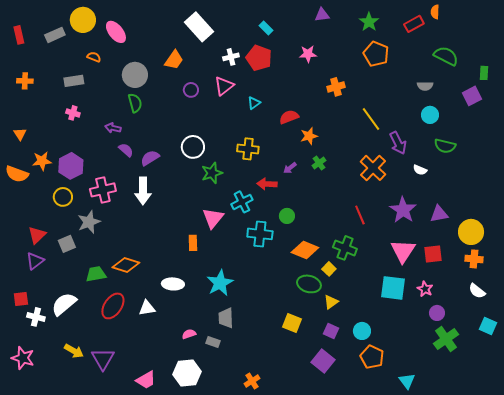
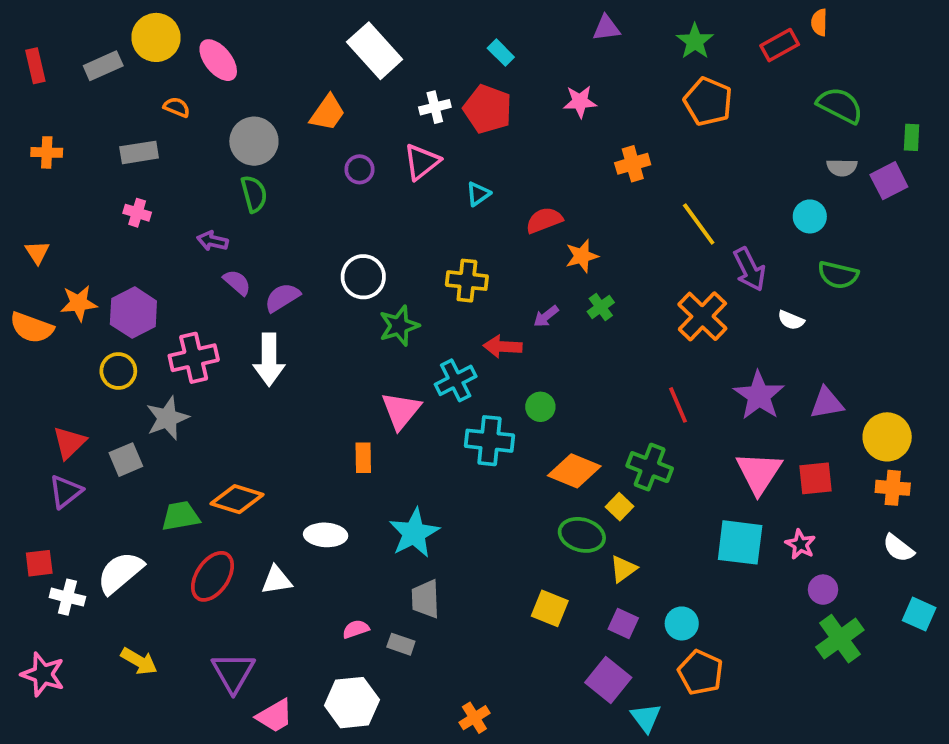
gray semicircle: (425, 86) -> (842, 167), moved
purple triangle: (103, 359) -> (233, 672), moved
cyan triangle: (407, 381) -> (646, 718), moved

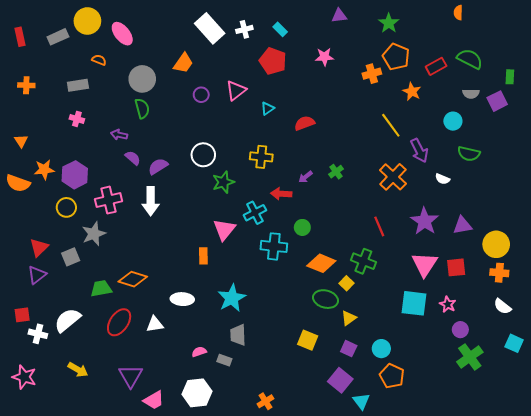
red rectangle: (780, 45) -> (436, 66), moved
white cross: (435, 107) -> (244, 29), moved
orange cross: (633, 164) -> (372, 74), moved
orange star: (582, 256) -> (412, 92), moved, turned -30

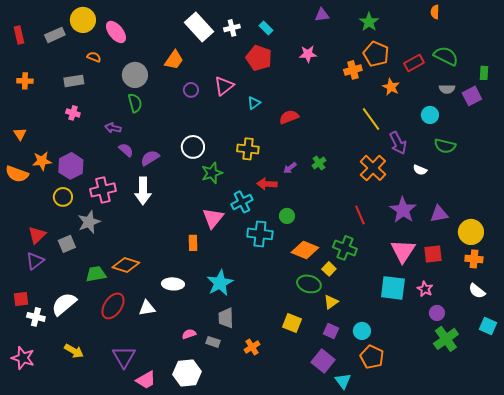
orange cross: (265, 401) -> (252, 347), moved

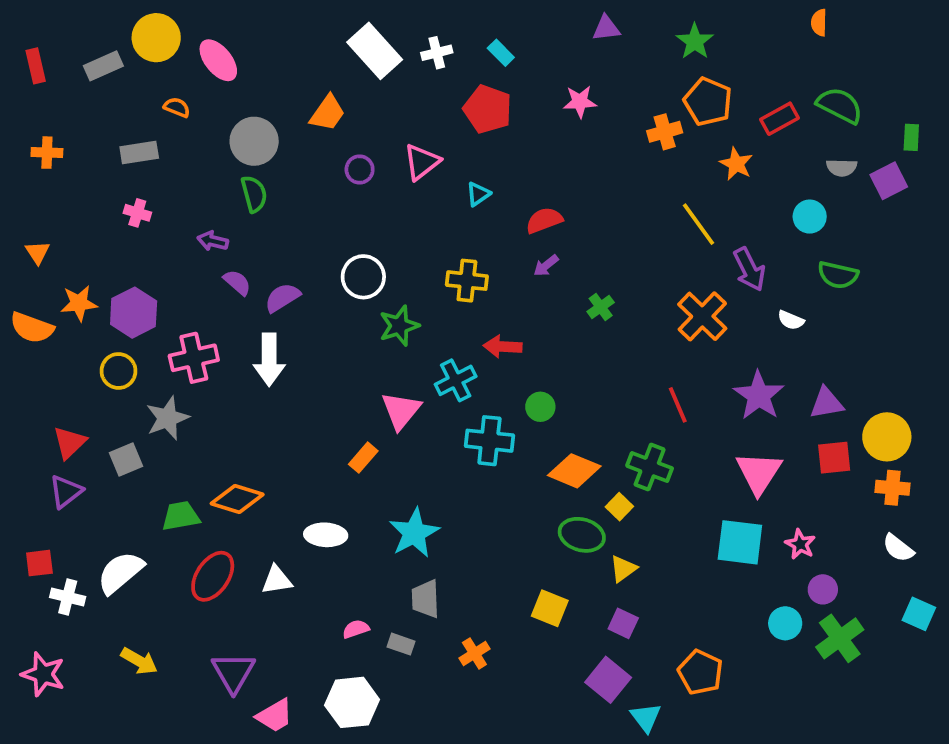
purple arrow: (290, 168) -> (546, 266), moved
orange rectangle: (193, 243) -> (363, 458), turned 42
red square: (433, 254) -> (834, 458), moved
cyan circle: (362, 331) -> (785, 623), moved

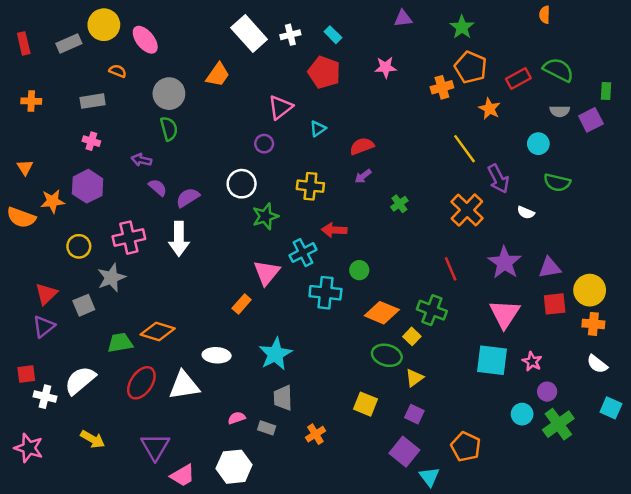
purple circle: (360, 169) -> (264, 144), moved
purple hexagon: (134, 313) -> (88, 186), moved
white triangle: (277, 580) -> (184, 385), size x1.5

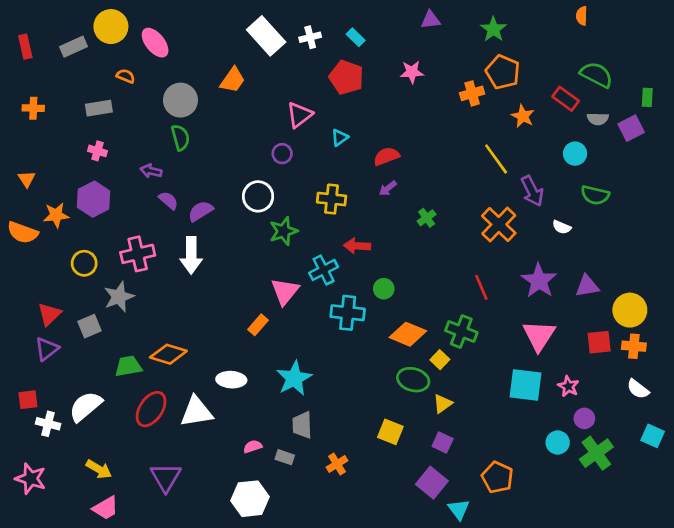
red rectangle: (518, 79) -> (566, 99), moved, turned 65
red square: (555, 304) -> (599, 342), moved
pink trapezoid: (183, 475) -> (106, 508), moved

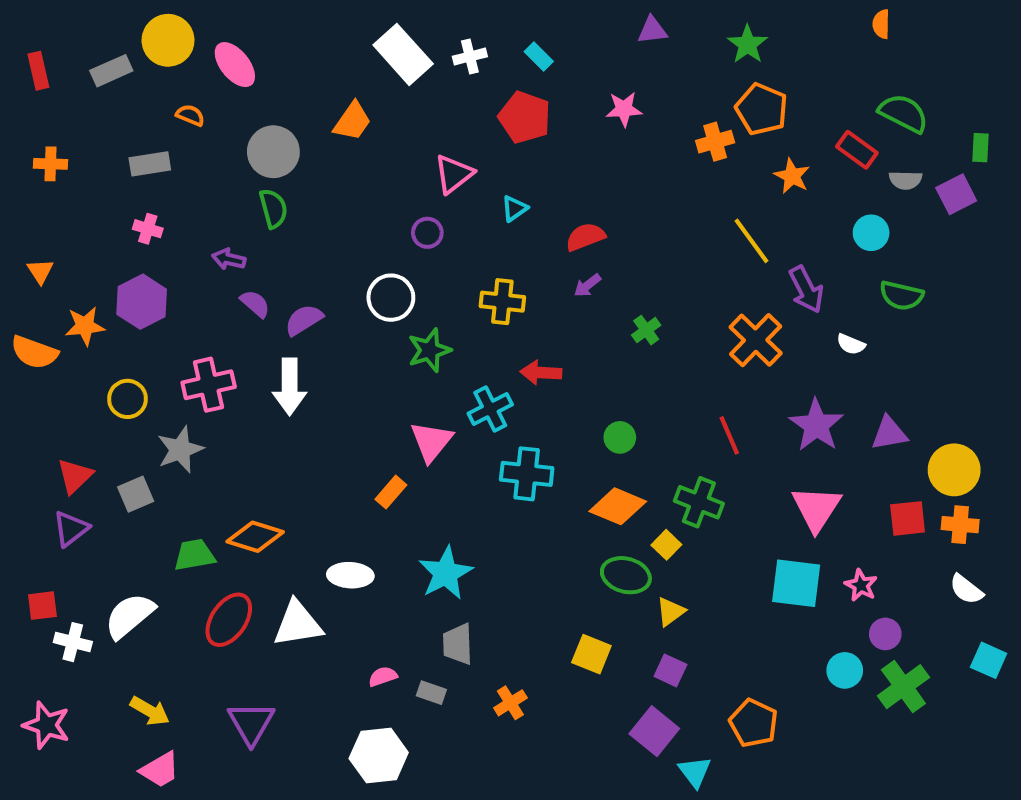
green circle: (384, 289) -> (620, 437), moved

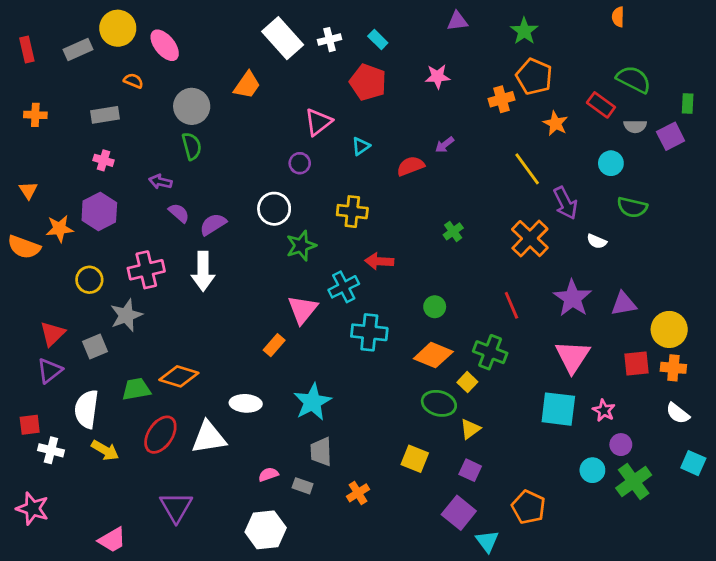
purple arrow: (587, 285) -> (445, 145), moved
white semicircle: (130, 616) -> (87, 409), moved, turned -42
yellow arrow: (150, 711) -> (105, 450), moved

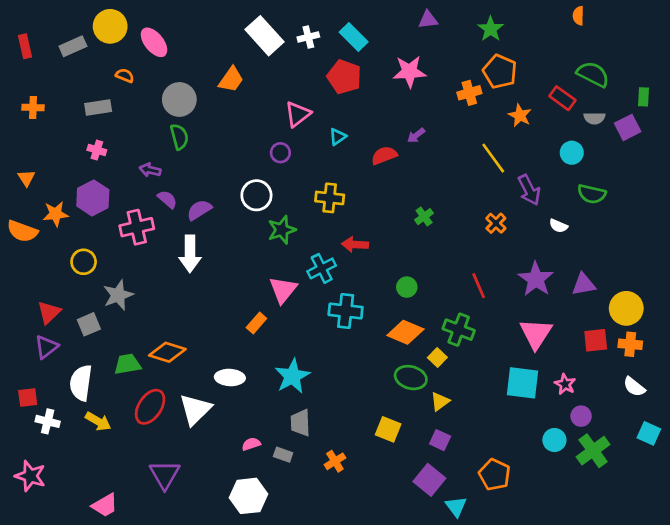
cyan rectangle: (378, 40) -> (354, 37), size x1.5
pink star: (438, 77) -> (409, 72), size x1.4
orange cross: (530, 239) -> (496, 223), size x0.6
pink cross: (146, 270) -> (137, 227), moved
white triangle: (209, 437) -> (195, 409), turned -36

